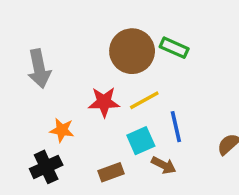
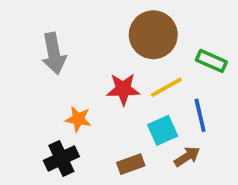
green rectangle: (174, 48) -> (211, 61), moved
brown arrow: (164, 165) -> (187, 157), turned -60

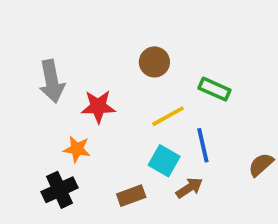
brown circle: (153, 35) -> (154, 62), size x0.6
red star: (123, 89) -> (98, 107), moved
cyan square: (163, 130) -> (164, 161), turned -36

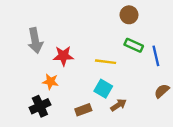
brown circle: (154, 62) -> (129, 15), moved
yellow line: (168, 116) -> (106, 62), turned 36
blue line: (203, 145) -> (156, 56), moved

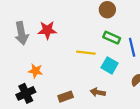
red star: (63, 56) -> (47, 30), moved
cyan square: (103, 89) -> (110, 65), moved
brown arrow: (118, 105) -> (98, 92), turned -136

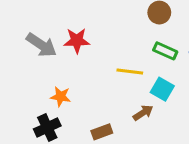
gray arrow: (22, 33) -> (41, 45), turned -45
brown arrow: (98, 92) -> (143, 113), moved, turned 136

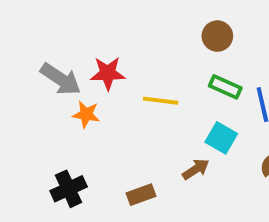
yellow line: (130, 71) -> (161, 101), moved
orange star: (61, 97) -> (86, 114), moved

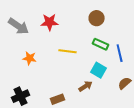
red star: (108, 73) -> (50, 22), moved
gray arrow: (61, 79) -> (19, 26), moved

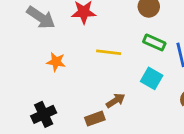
brown arrow: (86, 86) -> (116, 101), moved

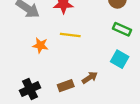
yellow line: (109, 52) -> (70, 35), moved
brown rectangle: (95, 119) -> (66, 86), moved

